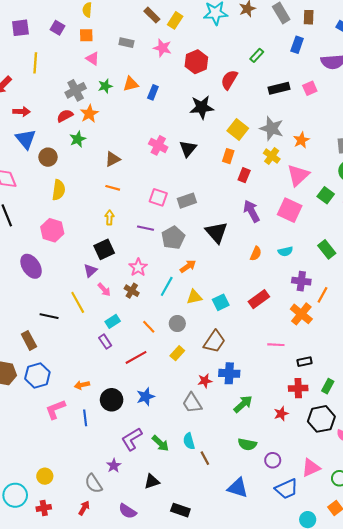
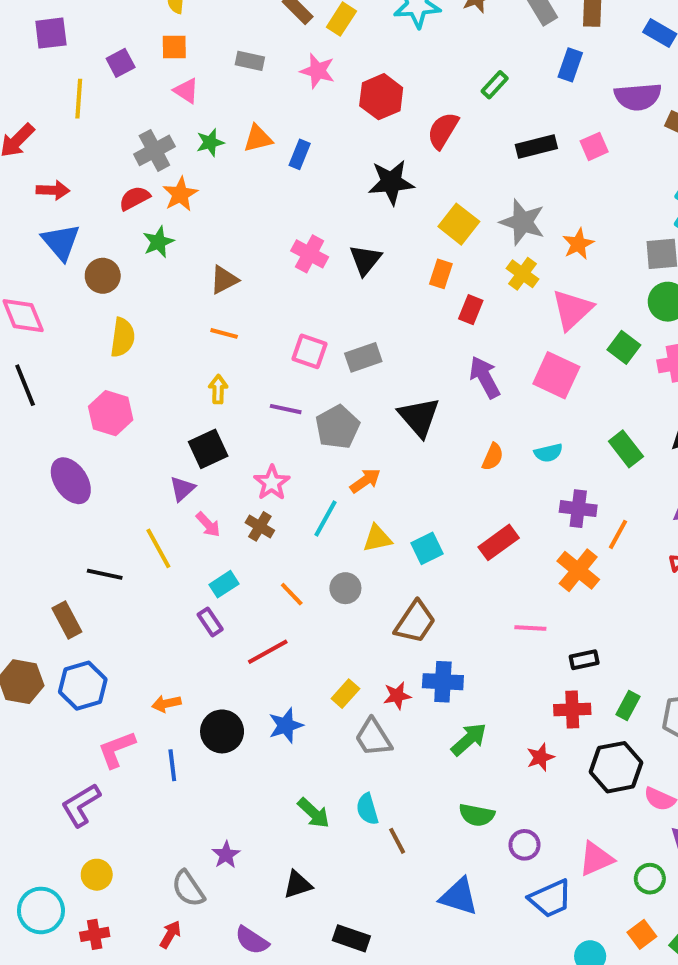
purple square: (58, 28) -> (121, 63), moved, turned 32
yellow rectangle: (177, 353) -> (345, 694), moved
purple L-shape: (132, 439) -> (81, 805), moved

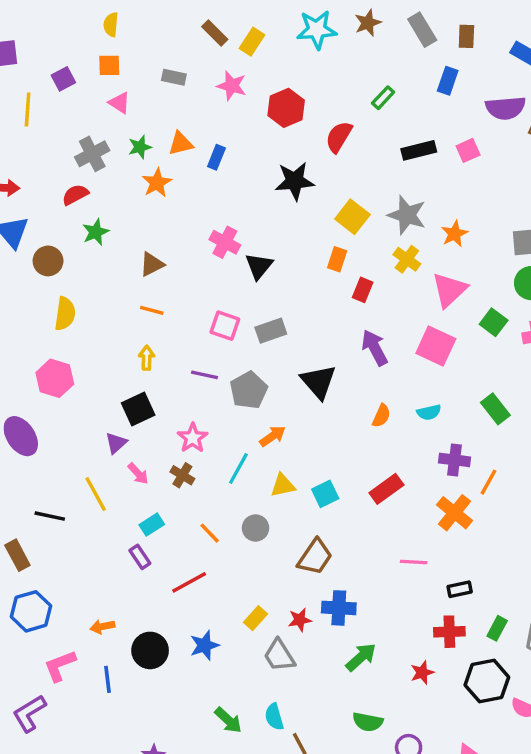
orange star: (180, 194) -> (157, 183), moved
black triangle: (365, 260) -> (259, 266), moved

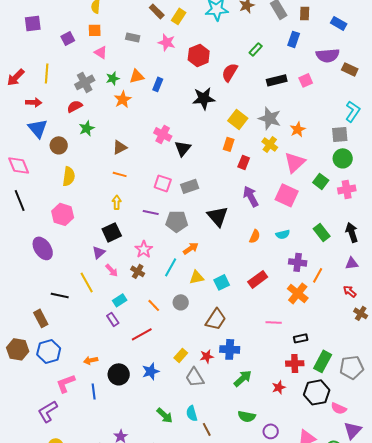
yellow line: (28, 110) -> (47, 73), moved
gray pentagon: (249, 390) -> (177, 221), turned 30
green rectangle: (497, 628) -> (323, 361), size x1.5

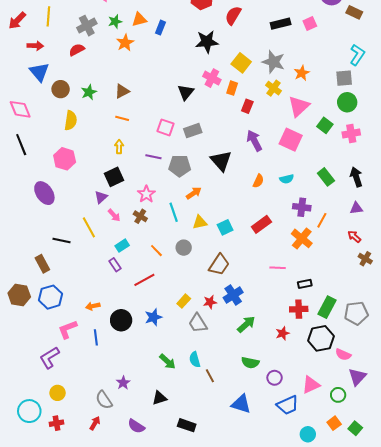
green star: (87, 128) -> (89, 92), moved
pink cross: (163, 134) -> (212, 78), moved
cyan line: (171, 267) -> (174, 212), turned -48
blue cross: (230, 349) -> (233, 295), turned -36

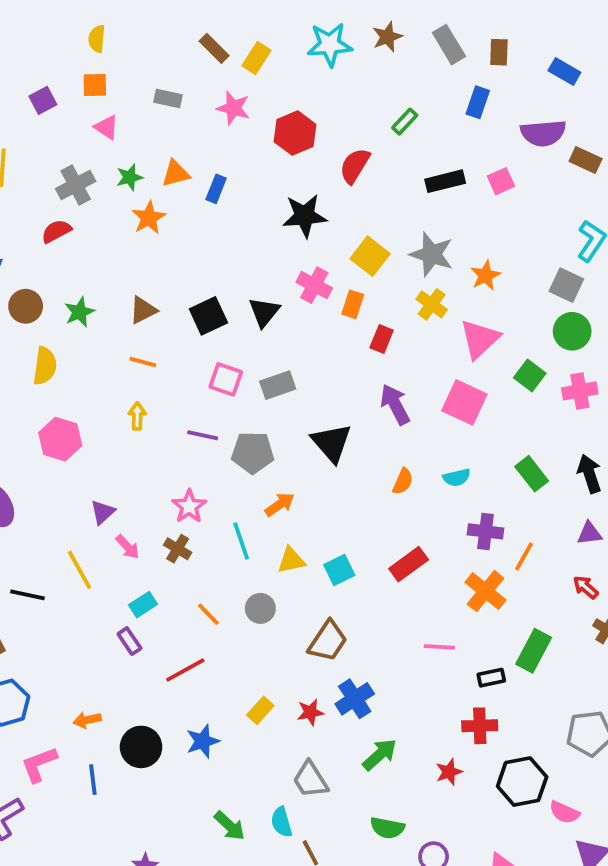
gray square: (344, 78) -> (566, 285), turned 30
pink hexagon: (65, 159) -> (60, 439), moved
black square: (114, 177) -> (208, 316), moved
green rectangle: (327, 307) -> (534, 651), moved
gray trapezoid: (198, 323) -> (310, 780), moved

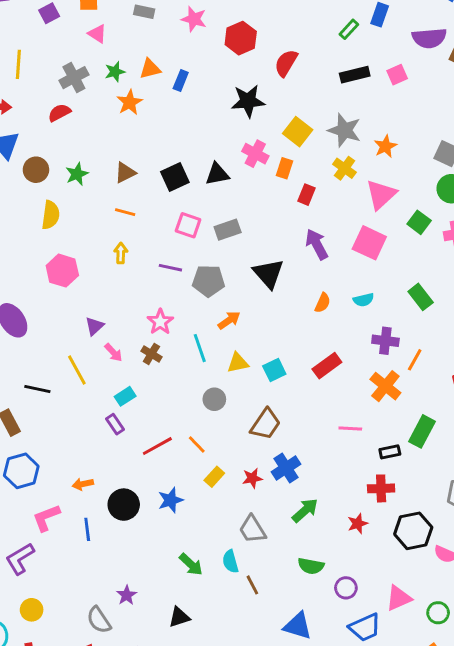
green rectangle: (405, 122) -> (349, 29), moved
black triangle: (264, 312) -> (217, 174), turned 40
orange line: (208, 614) -> (197, 445), moved

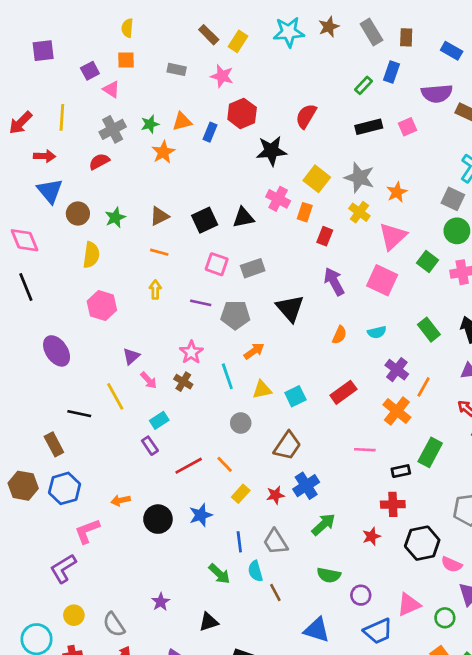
pink triangle: (97, 34) -> (111, 89), moved
red hexagon: (241, 38) -> (242, 113), moved
purple cross: (385, 341) -> (397, 370), turned 30
blue line: (87, 529) -> (239, 542), moved
gray semicircle: (99, 620) -> (114, 624), moved

